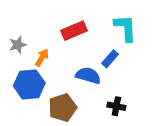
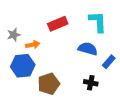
orange arrow: (42, 58) -> (33, 45), turned 48
blue rectangle: (110, 59) -> (109, 62), moved
blue semicircle: (88, 75) -> (88, 49), moved

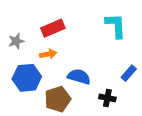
red rectangle: (58, 24) -> (53, 28), moved
orange arrow: (33, 45) -> (48, 54), moved
blue semicircle: (88, 49) -> (79, 77), moved

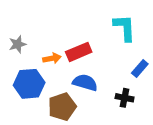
red rectangle: (53, 28) -> (79, 52), moved
blue rectangle: (129, 73) -> (140, 69), moved
black cross: (107, 98) -> (125, 98), moved

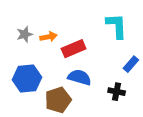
gray star: (18, 44) -> (25, 34), moved
orange arrow: (52, 58) -> (48, 37), moved

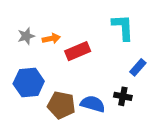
blue semicircle: (80, 77) -> (93, 104), moved
brown pentagon: (58, 100) -> (61, 105), turned 30

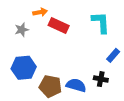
orange arrow: (51, 39) -> (40, 12), moved
red rectangle: (78, 51) -> (59, 26), moved, turned 48

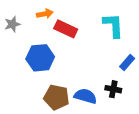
gray star: (22, 30) -> (12, 24), moved
blue hexagon: (24, 68) -> (40, 58), moved

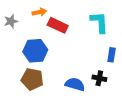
blue rectangle: (127, 62) -> (112, 55), turned -32
brown pentagon: (56, 97) -> (32, 79), moved

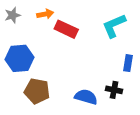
gray star: (11, 21) -> (12, 15), moved
cyan L-shape: (99, 22) -> (114, 26), turned -110
blue hexagon: (35, 51) -> (19, 58), moved

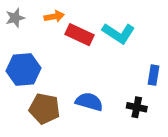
cyan L-shape: (114, 26) -> (119, 33), moved, turned -124
blue semicircle: (86, 97) -> (89, 102), moved

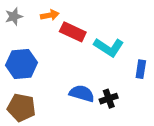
cyan L-shape: (119, 33) -> (109, 47), moved
black cross: (137, 107) -> (109, 99), moved, turned -30
brown pentagon: (44, 109) -> (21, 108), moved

